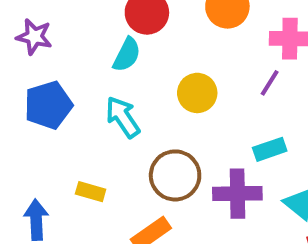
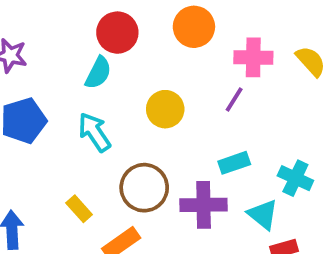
yellow rectangle: (91, 192) -> (79, 209), moved, turned 32

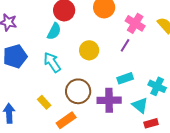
pink cross: (253, 57) -> (135, 23), turned 30

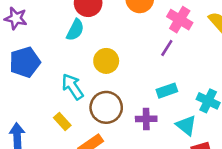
yellow circle: (89, 50) -> (106, 61), moved
cyan arrow: (52, 62) -> (73, 87), moved
purple cross: (109, 100) -> (146, 119), size x0.7

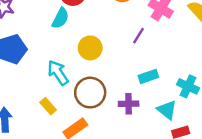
purple line: (167, 48) -> (138, 36), moved

